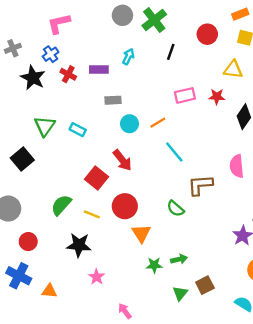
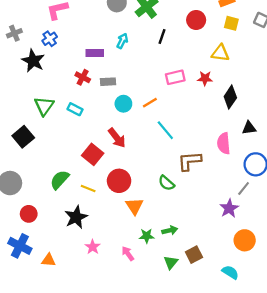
red cross: (68, 74) -> (83, 77), moved
black star: (79, 245) -> (76, 217), turned -30
pink arrow: (125, 311) -> (128, 254), moved

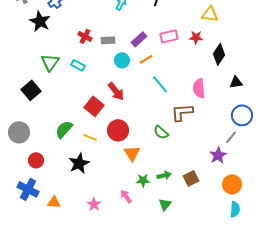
purple rectangle: (95, 53) -> (139, 39), moved, turned -42
pink semicircle: (224, 143) -> (199, 88), moved
pink star: (93, 247) -> (94, 204), moved
brown square: (194, 255) -> (191, 178), moved
cyan semicircle: (230, 272) -> (235, 209), moved, turned 63

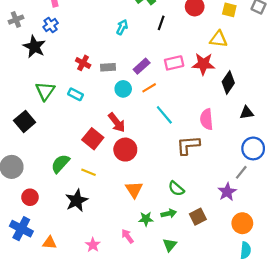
red star: (196, 37) -> (203, 64), size x1.5
red circle: (118, 130) -> (125, 150), moved
green semicircle: (161, 132) -> (176, 189), moved

